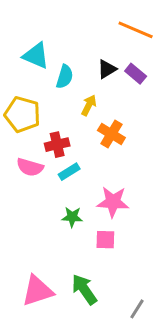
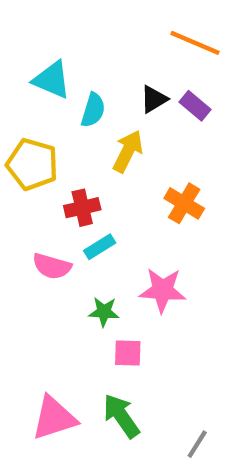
yellow arrow: (89, 105) -> (128, 151), size x1.4
orange cross: (111, 134) -> (184, 203), moved
pink semicircle: (30, 167) -> (52, 266), moved
pink square: (105, 240) -> (128, 353), moved

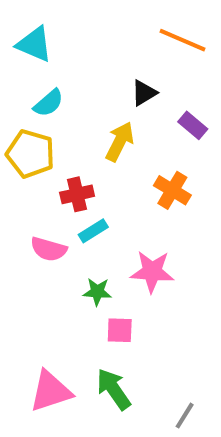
cyan triangle: (52, 80) -> (34, 44), moved
purple rectangle: (195, 106) -> (193, 125), moved
cyan semicircle: (93, 110) -> (49, 103), moved, turned 32

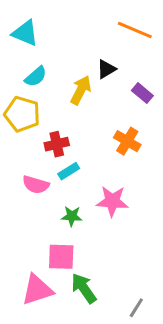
yellow arrow: (120, 142) -> (81, 90), moved
pink square: (120, 330) -> (61, 257), moved, size x1.4

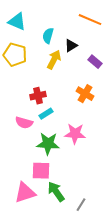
cyan semicircle: (36, 77) -> (48, 36), moved, turned 147
yellow pentagon: (22, 114) -> (15, 55), moved
green star: (72, 216) -> (48, 144), size x1.6
gray line: (136, 308) -> (81, 205), moved

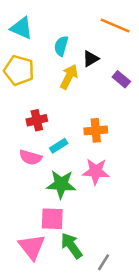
orange cross: (85, 94) -> (96, 130), moved, turned -36
red cross: (38, 96) -> (37, 120), moved
pink triangle: (25, 193) -> (32, 247), turned -50

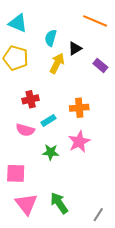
pink star: (96, 171) -> (79, 142), turned -30
green star: (61, 184) -> (51, 152), size x0.7
pink square: (52, 219) -> (16, 173), moved
gray line: (103, 262) -> (98, 215), moved

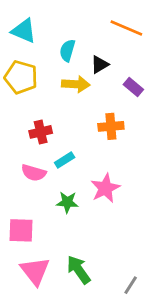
yellow arrow: (57, 63) -> (76, 84), turned 66
orange cross: (79, 108) -> (111, 126), moved

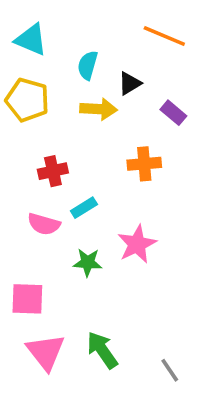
gray line: (131, 285) -> (170, 370), turned -66

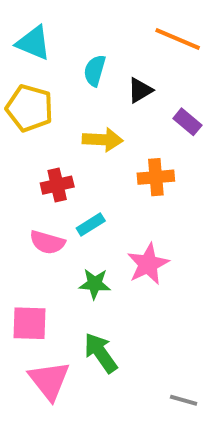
yellow arrow: (99, 109) -> (103, 140), moved
green arrow: (102, 350) -> (101, 353), moved
gray line: (170, 370) -> (184, 400), turned -40

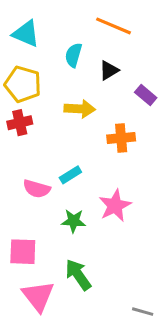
orange line: (178, 39) -> (113, 26), moved
red cross: (57, 185) -> (20, 123), moved

